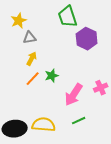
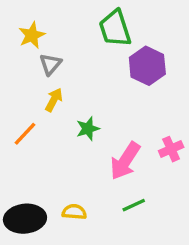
gray triangle: (30, 38) -> (50, 64), turned -40
orange line: (33, 79) -> (25, 134), moved
yellow semicircle: (44, 125) -> (74, 212), size x0.6

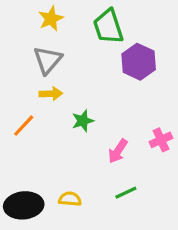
yellow star: (32, 35) -> (51, 19), moved
gray triangle: (50, 64) -> (48, 60), size x1.4
yellow arrow: (54, 100) -> (51, 94), turned 60
pink arrow: (125, 161) -> (118, 151), size x0.7

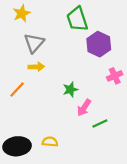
yellow star: (51, 19) -> (22, 13), moved
green star: (83, 121) -> (70, 90), moved
pink cross: (161, 140) -> (115, 76), moved
green line: (126, 193) -> (100, 124), moved

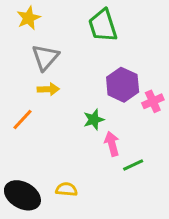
purple hexagon: (99, 44) -> (123, 85), moved
pink arrow: (84, 108) -> (112, 144), turned 132
black ellipse: (17, 146) -> (22, 195), turned 35

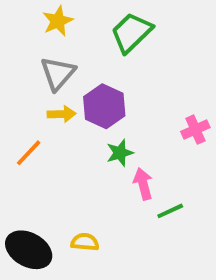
yellow star: (29, 18) -> (58, 21), moved
green trapezoid: (103, 26) -> (131, 33), turned 64
purple hexagon: (123, 85) -> (104, 106), moved

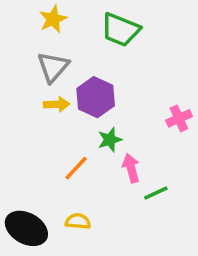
green trapezoid: (131, 33) -> (120, 30), turned -114
orange line: (29, 153) -> (76, 168), moved

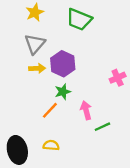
green star: (110, 140) -> (63, 92), moved
black ellipse: (26, 228) -> (17, 150), turned 48

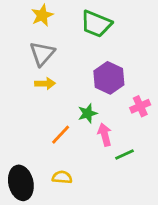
purple hexagon: (63, 64) -> (109, 78), moved
pink cross: (118, 78) -> (140, 106), moved
green star: (63, 92) -> (88, 113), moved

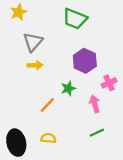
yellow star: (42, 15) -> (18, 12), moved
pink arrow: (105, 135) -> (95, 104), moved
green line: (125, 154) -> (97, 133), moved

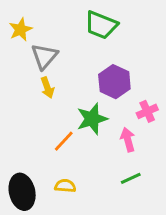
yellow star: (18, 12) -> (21, 29), moved
yellow arrow: (35, 65) -> (47, 88), turned 72
green star: (68, 88) -> (92, 119), size x1.5

